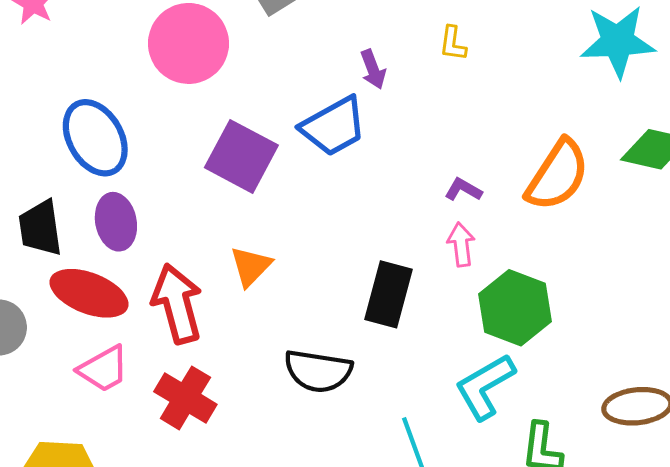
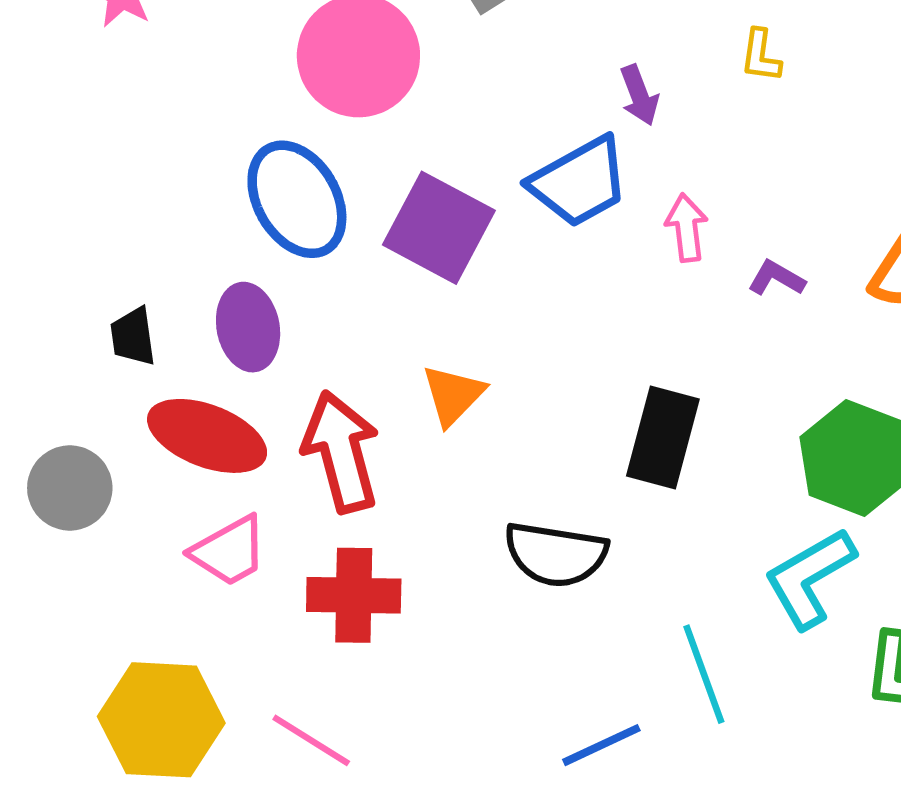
blue ellipse: (95, 138) -> (297, 199), moved
black trapezoid: (40, 228) -> (133, 337), size x0.7
pink arrow: (461, 245) -> (687, 228), moved
red cross: (185, 398) -> (354, 595), turned -30

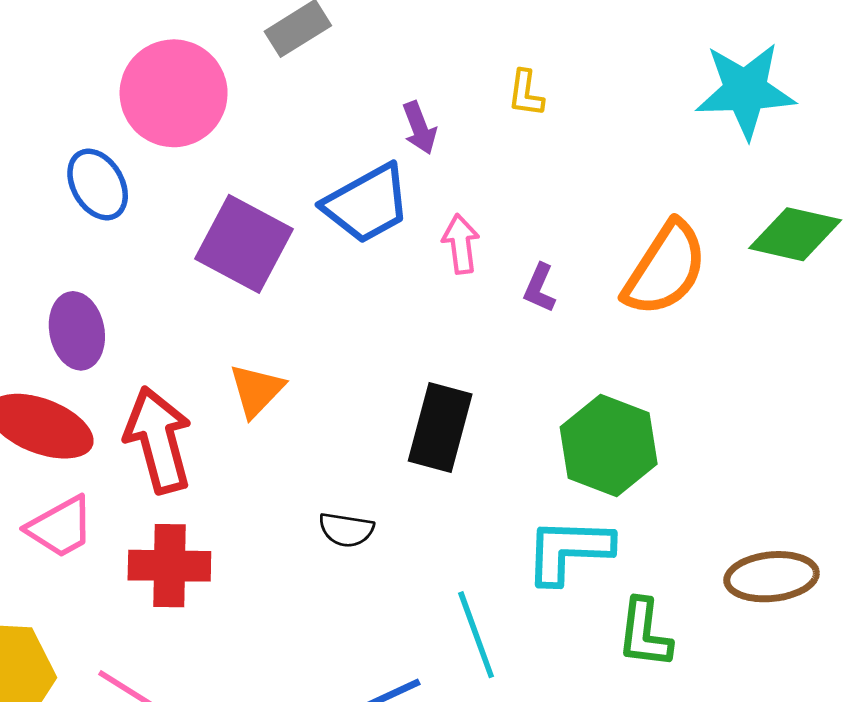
blue ellipse: (297, 199) -> (98, 184), moved, size x0.7
purple L-shape: (776, 278) -> (540, 288), turned -96
black semicircle: (556, 554) -> (346, 530), size x0.6
cyan L-shape: (810, 578) -> (569, 550), turned 32

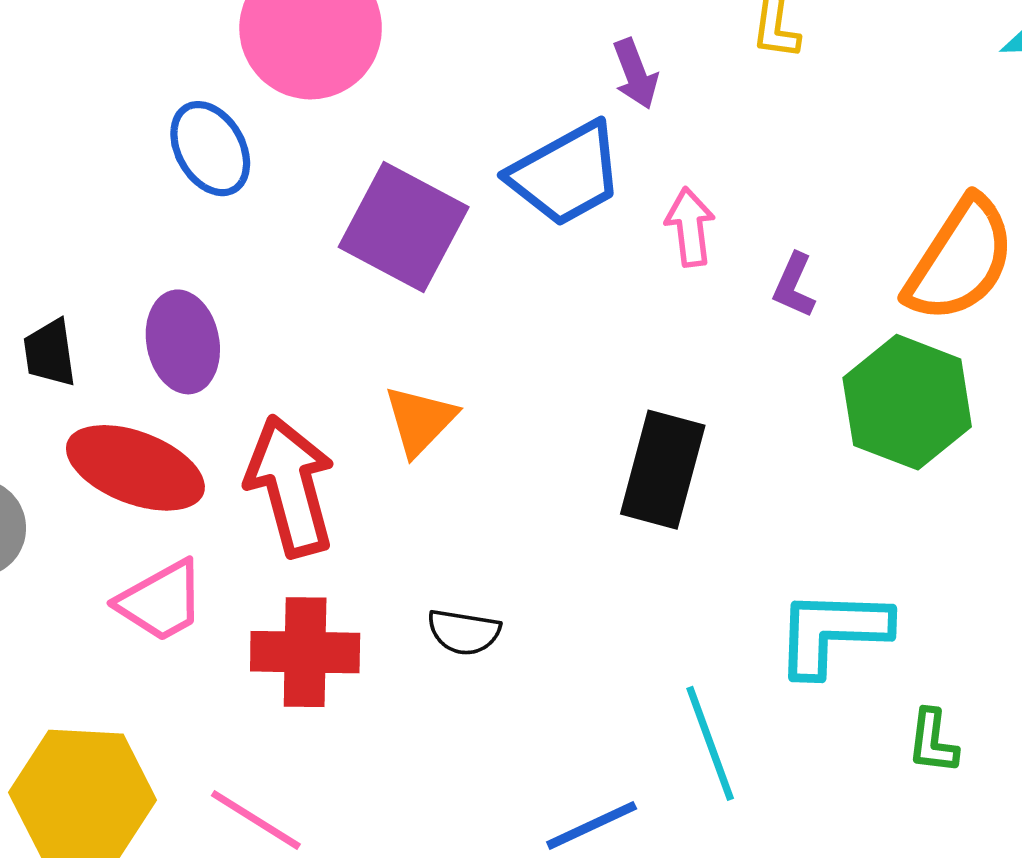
green hexagon: (609, 445) -> (907, 402), moved
black semicircle: (346, 530) -> (464, 632), moved
green L-shape: (645, 633) -> (933, 742), size x0.7

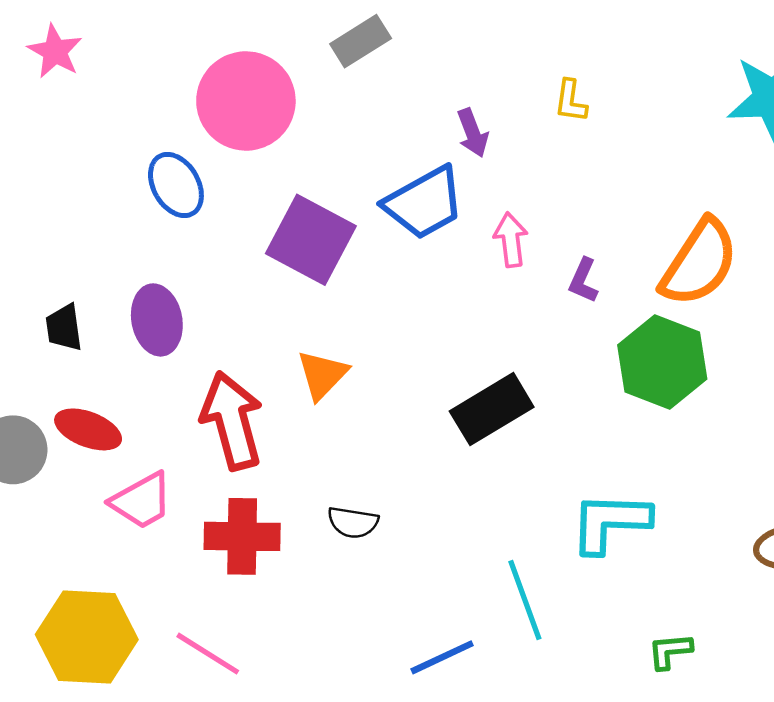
red ellipse: (135, 468) -> (88, 429), moved, size x0.7
black rectangle: (663, 470) -> (492, 409), turned 44
green L-shape: (933, 742) -> (670, 651), moved, turned 78

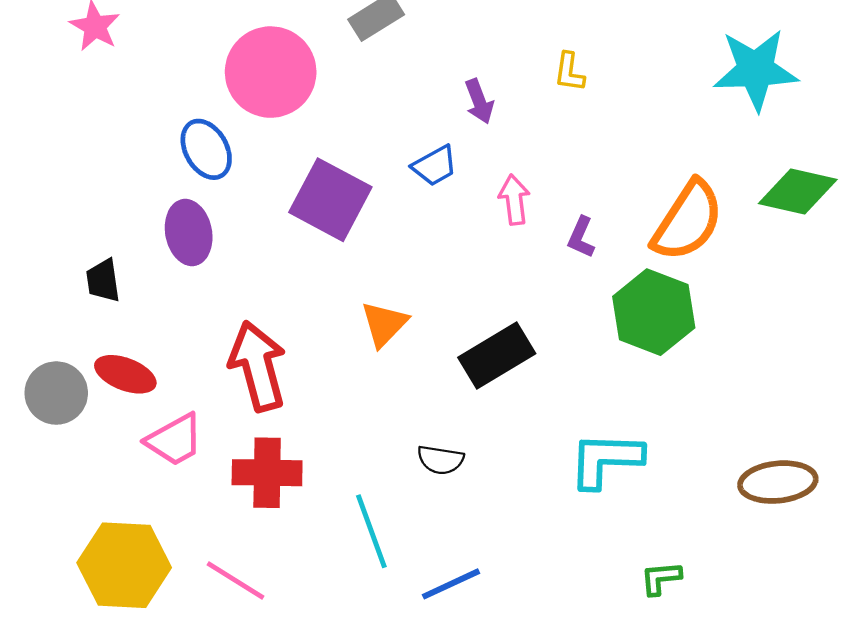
blue trapezoid: (424, 203) -> (435, 166), size x0.6
purple ellipse: (157, 320) -> (189, 233), moved
orange triangle: (322, 375) -> (384, 324), moved
black semicircle: (353, 522) -> (440, 460), moved
cyan line: (525, 600) -> (371, 531), moved

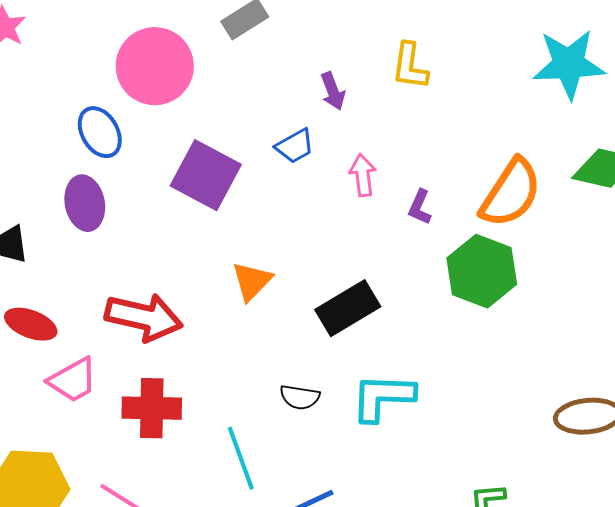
yellow L-shape: (569, 72) -> (410, 66), size x1.4
red arrow: (258, 366) -> (144, 317), turned 118
cyan L-shape: (606, 460) -> (383, 397), moved

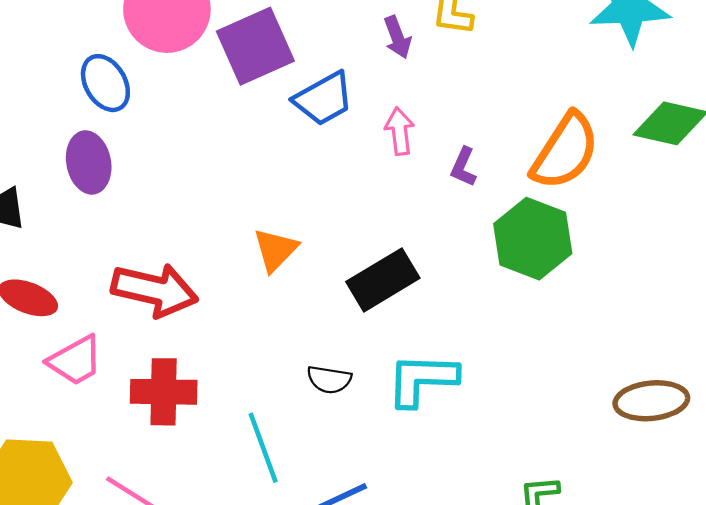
purple arrow: (333, 91) -> (397, 37), moved
blue trapezoid: (295, 146) -> (324, 99), size x1.4
purple square: (206, 175) -> (255, 46), moved, turned 38

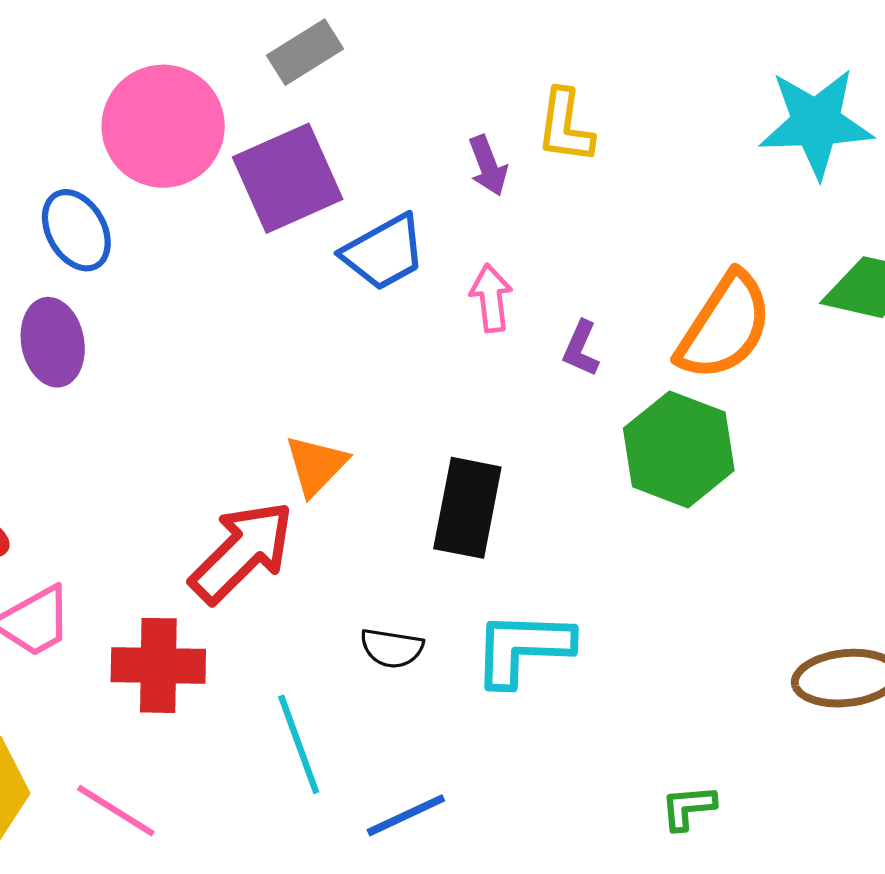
black rectangle: (383, 280) -> (467, 508), turned -48
red arrow: (155, 290) -> (242, 552), moved, turned -58

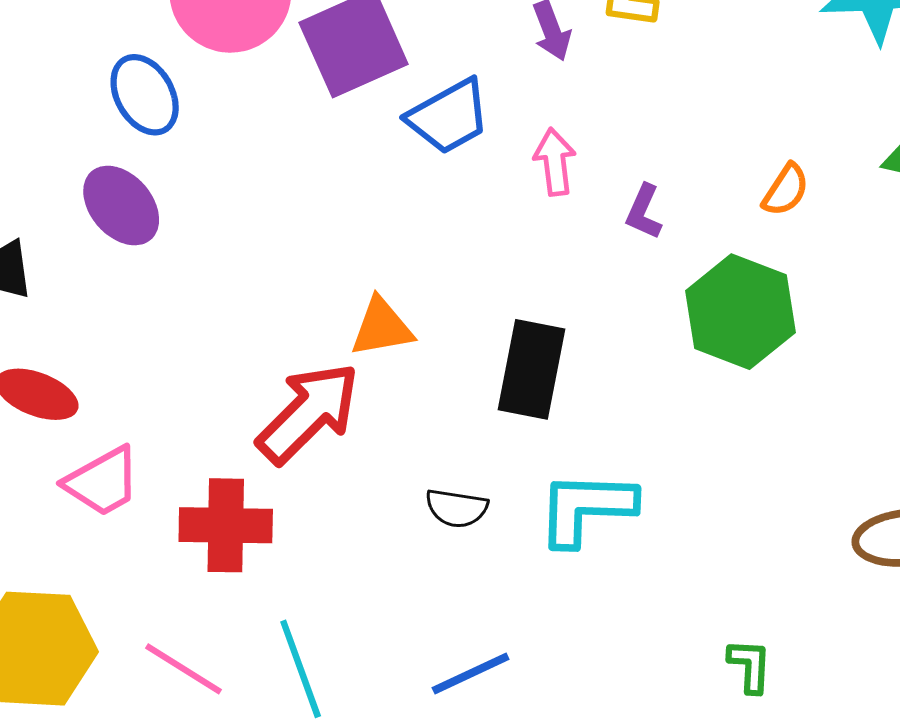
orange semicircle: (724, 326) -> (786, 190), size x0.5
purple ellipse: (53, 342) -> (121, 206), turned -30
orange triangle: (316, 465) -> (382, 327), turned 36
cyan line: (299, 744) -> (301, 669), moved
green L-shape: (688, 807) -> (750, 666), turned 98

